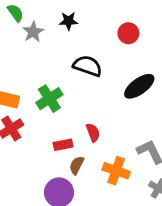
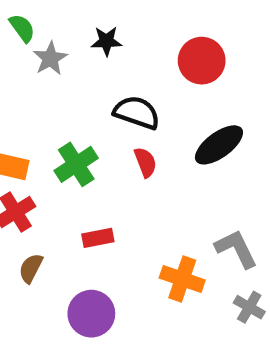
red circle: (128, 33) -> (202, 61), size x1.4
red semicircle: (93, 133) -> (145, 162), moved
brown semicircle: (77, 165) -> (31, 268), moved

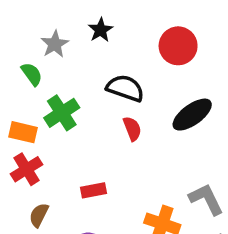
green semicircle: (22, 28) -> (32, 74), moved
black star: (106, 41) -> (101, 30), turned -30
green cross: (76, 164) -> (62, 113), moved

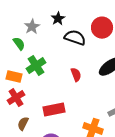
black semicircle: (125, 88) -> (75, 38), moved
red rectangle: (93, 190) -> (54, 110), size x1.5

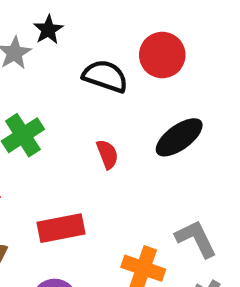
black star: (58, 19) -> (48, 30), moved

